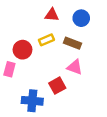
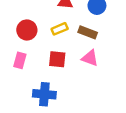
red circle: (22, 50) -> (27, 30), moved
red square: (57, 86) -> (57, 59), moved, turned 35

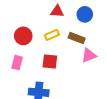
pink triangle: (90, 58) -> (89, 55), moved, turned -42

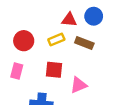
red triangle: (57, 11) -> (69, 20), moved
pink triangle: (89, 55) -> (79, 85), moved

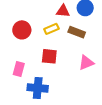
pink rectangle: (17, 71) -> (19, 69), moved
pink triangle: (79, 85) -> (86, 63), moved

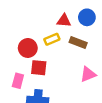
red circle: (22, 30) -> (28, 48), moved
red square: (49, 56) -> (39, 68), moved

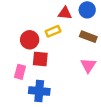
brown rectangle: (78, 42) -> (88, 37), moved
pink triangle: (88, 74) -> (88, 65), turned -35

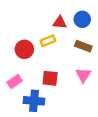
red square: (40, 59) -> (50, 78), moved
pink rectangle: (20, 72) -> (15, 82), turned 40

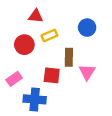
blue circle: (82, 19) -> (87, 28), moved
red triangle: (60, 23) -> (36, 16), moved
brown rectangle: (83, 46) -> (69, 57), moved, turned 70

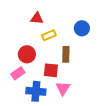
red circle: (24, 45) -> (27, 54), moved
pink triangle: (87, 72) -> (63, 88), moved

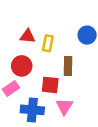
red triangle: (37, 18) -> (28, 36), moved
yellow rectangle: (49, 35) -> (48, 43), turned -56

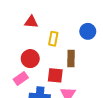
red triangle: (28, 36) -> (31, 22), moved

